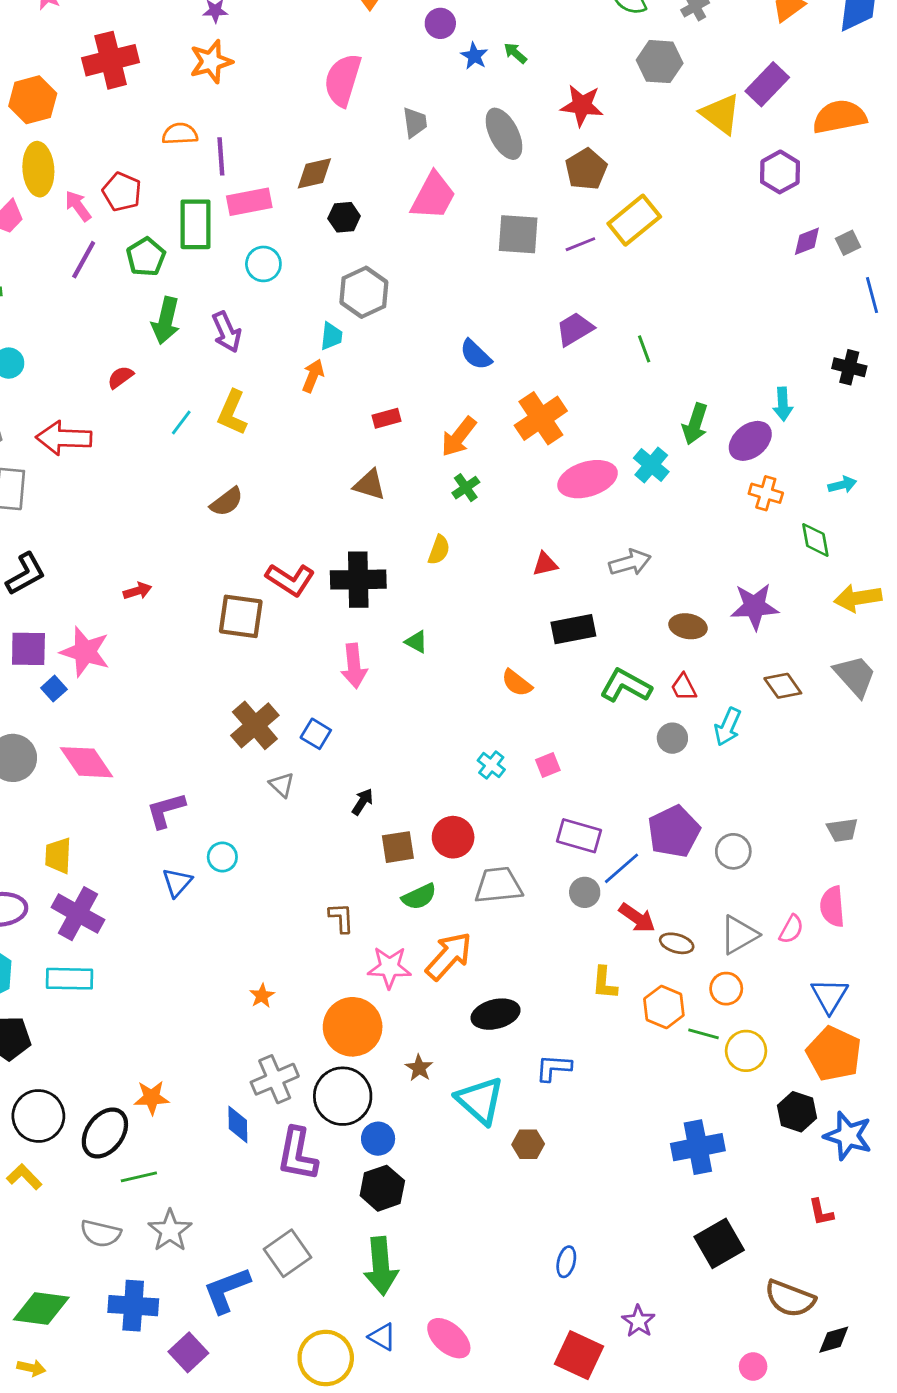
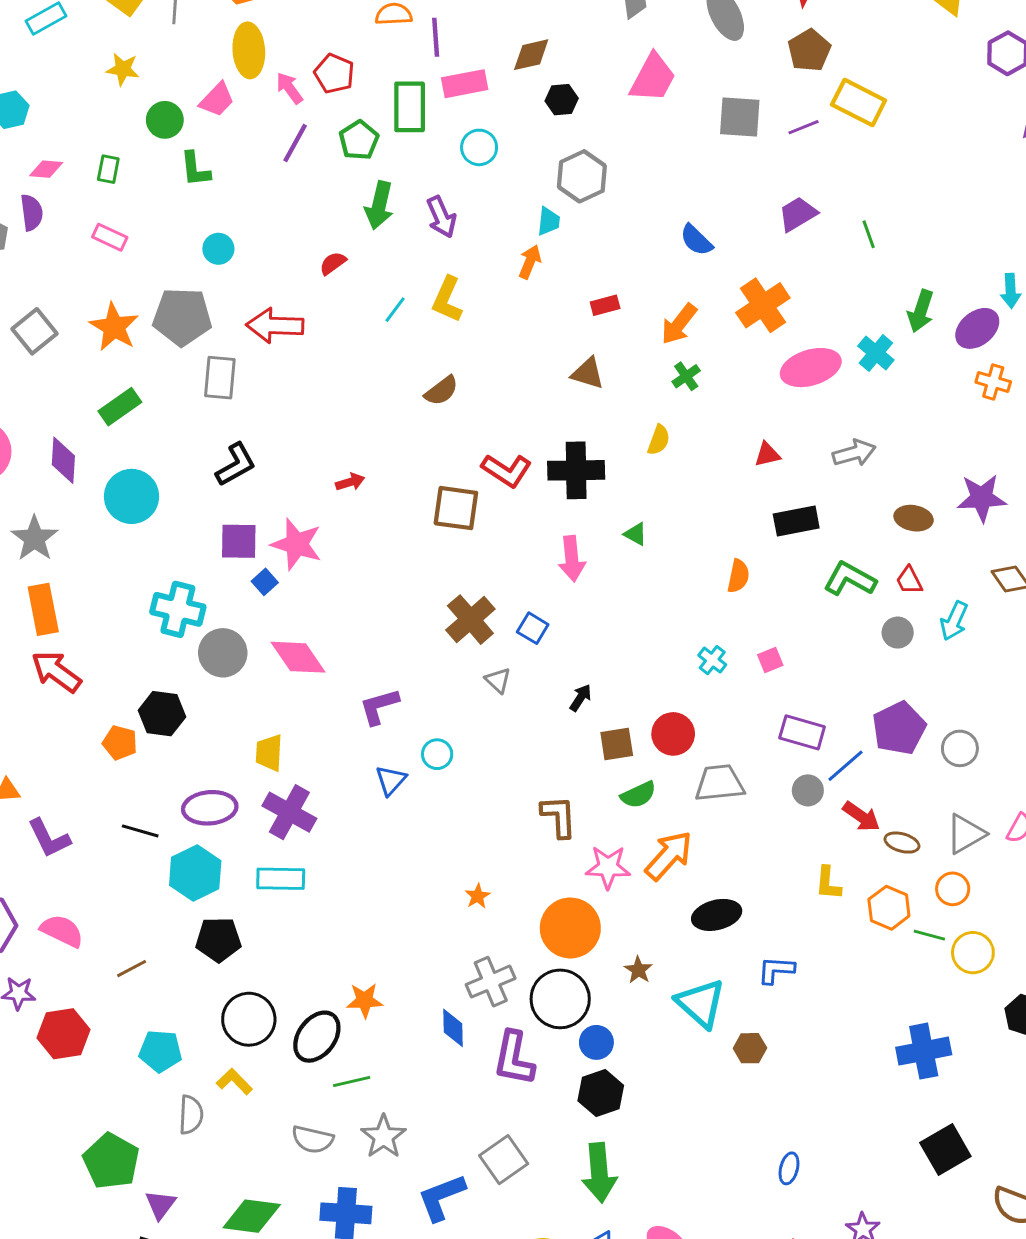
yellow rectangle: (634, 220) -> (859, 103), turned 66
orange semicircle: (517, 683) -> (738, 576), turned -116
brown L-shape: (341, 918) -> (559, 816), size x1.4

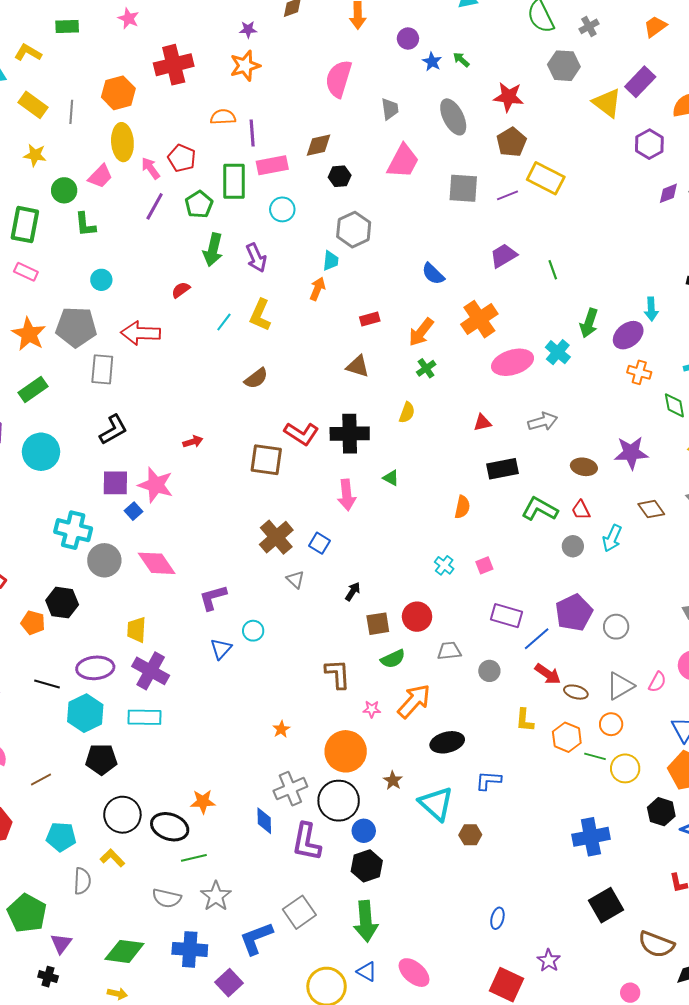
green rectangle: (108, 169) -> (25, 225), size x1.8
gray trapezoid: (719, 783) -> (449, 651), size x0.7
gray circle: (808, 790) -> (489, 671), moved
pink star: (608, 867) -> (372, 709), size x0.6
black ellipse: (317, 1037) -> (170, 827), turned 72

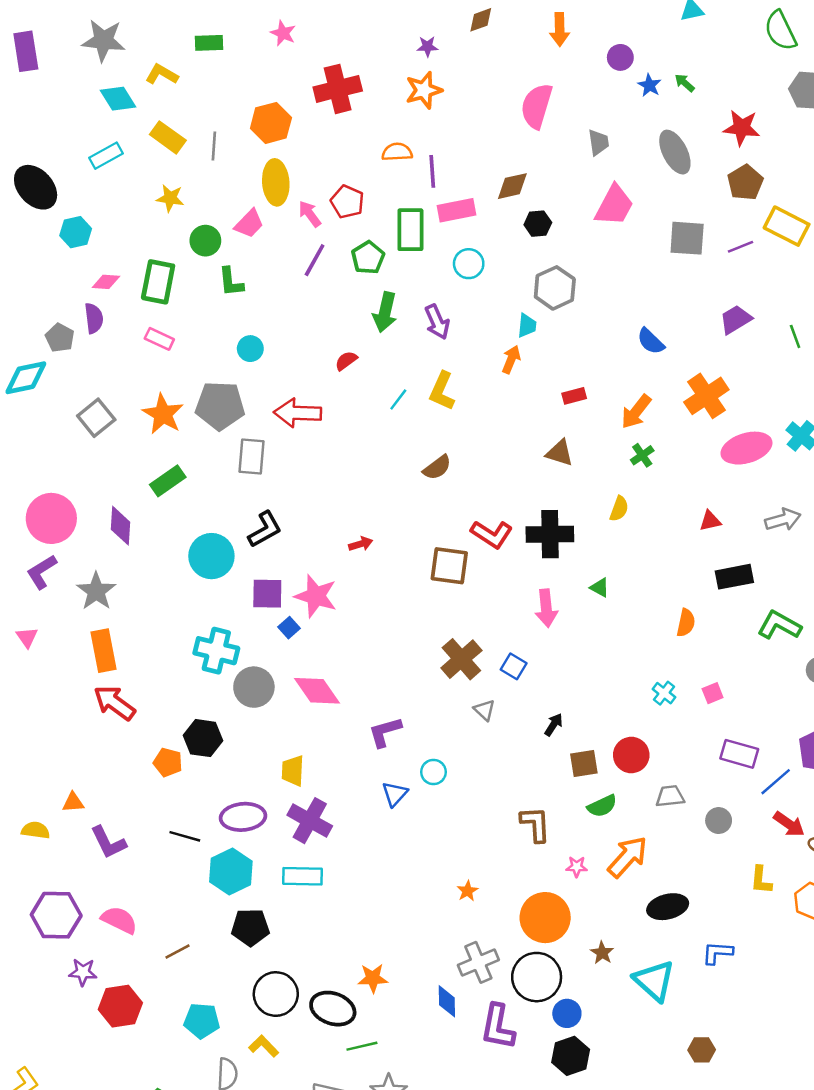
cyan circle: (41, 452) -> (211, 556), moved
brown hexagon: (470, 835) -> (702, 1050), moved

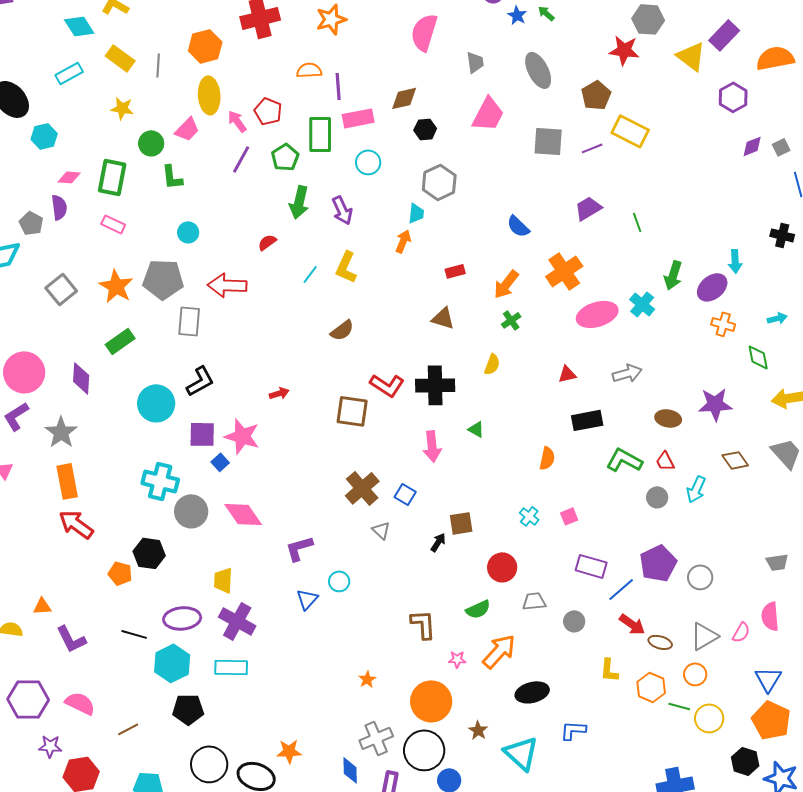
red star: (742, 128) -> (624, 50), moved
brown square: (584, 763) -> (461, 523), moved

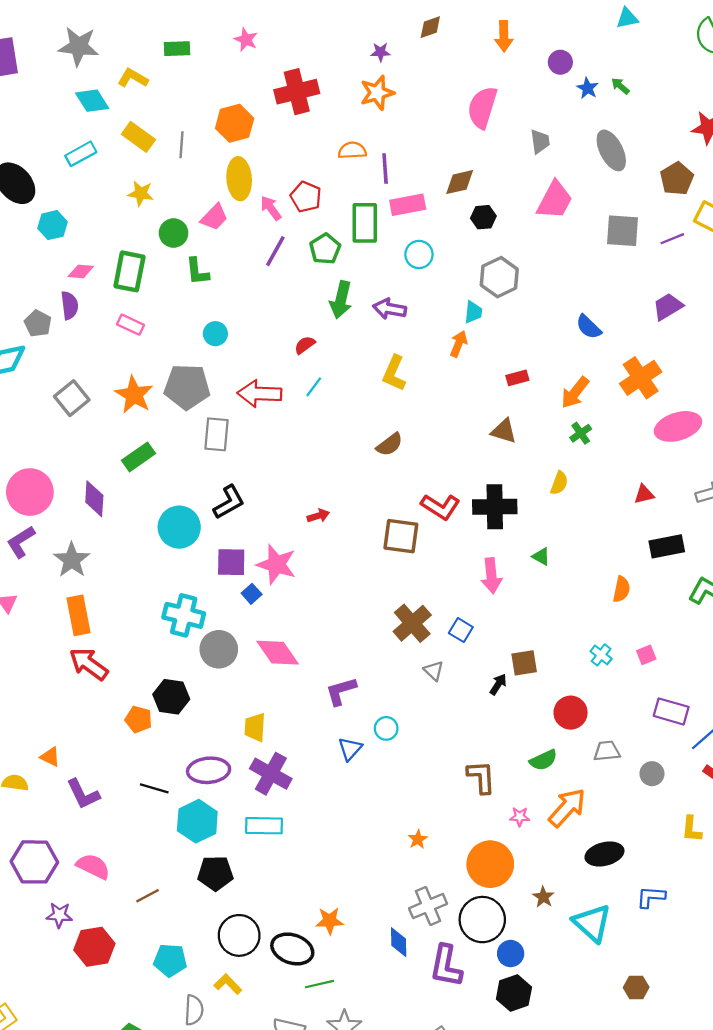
purple arrow: (342, 210) -> (390, 309), turned 124
cyan line: (310, 274) -> (314, 387), moved
orange triangle: (42, 606) -> (50, 757), turned 30

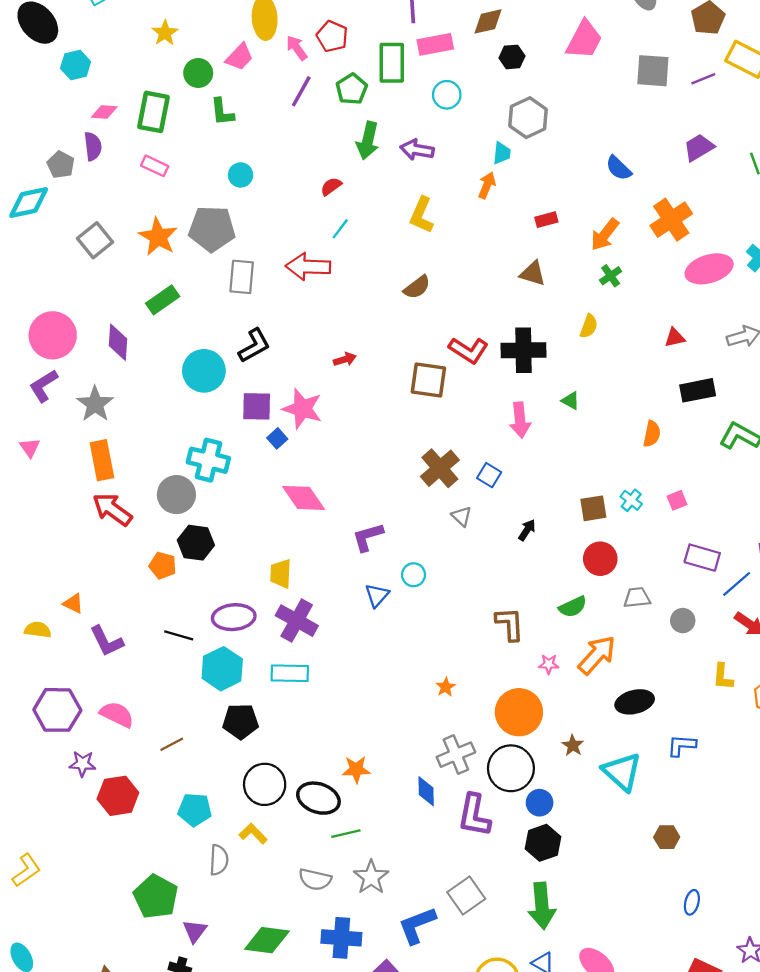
yellow star: (141, 193) -> (165, 33), turned 30
red arrow: (259, 394) -> (308, 267), moved
gray circle: (219, 649) -> (176, 495), moved
brown square: (524, 663) -> (593, 508), moved

